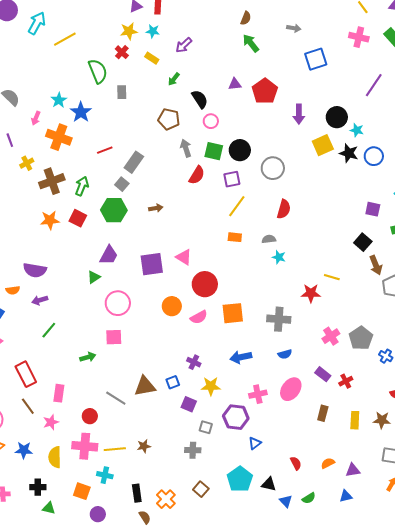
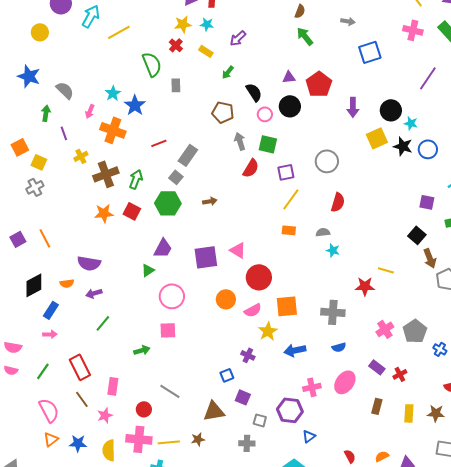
black circle: (240, 150) -> (290, 106), moved
brown triangle: (145, 386) -> (214, 411), moved
yellow star: (211, 386) -> (268, 331), moved, turned -30

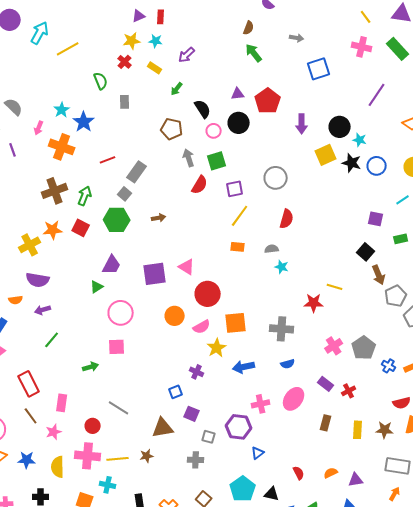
green semicircle: (152, 64) -> (101, 81), size x0.7
green square: (268, 144) -> (217, 161), turned -30
yellow cross: (81, 156) -> (30, 245), moved, size x1.5

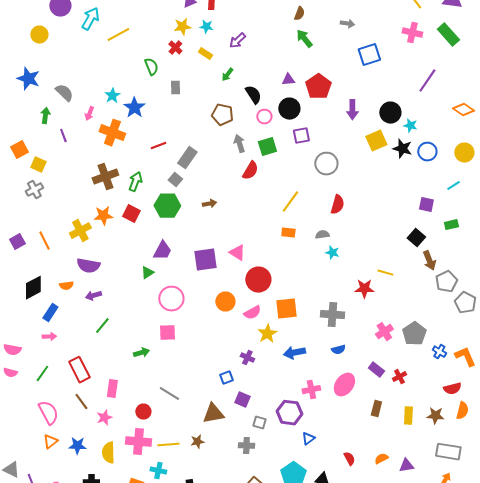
purple square: (235, 189) -> (301, 136), moved

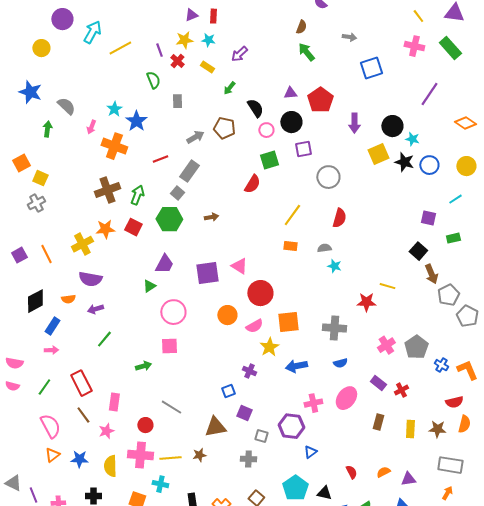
purple line: (63, 136) -> (159, 50), moved
gray arrow: (239, 144) -> (195, 137), moved, turned 78

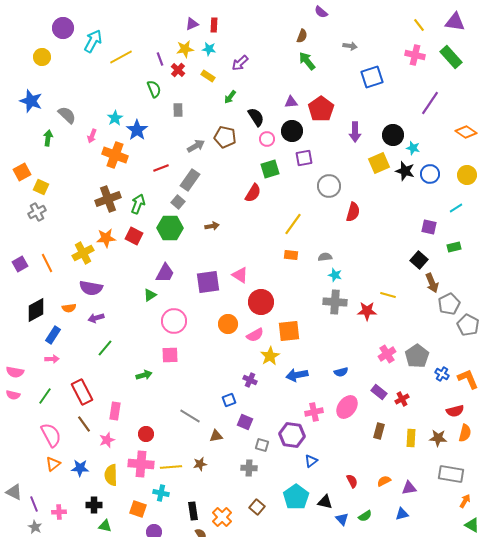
red semicircle: (339, 218) -> (353, 212), moved
gray cross: (334, 328) -> (335, 302), moved
gray line: (171, 407) -> (190, 416), moved
brown triangle: (215, 427) -> (216, 436), size x0.6
orange arrow: (447, 493) -> (465, 501), moved

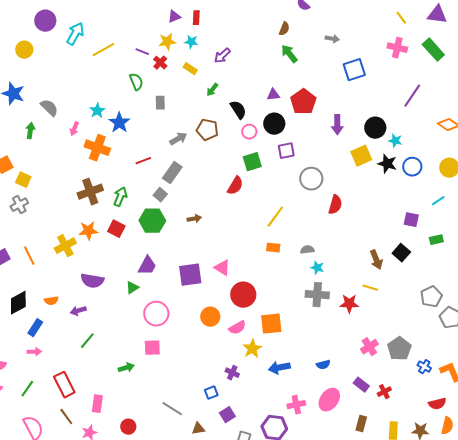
purple line: (160, 59) -> (142, 52), turned -48
brown arrow: (432, 283) -> (376, 260), moved
purple semicircle: (91, 288) -> (92, 281), moved
purple square: (245, 422) -> (227, 415), turned 35

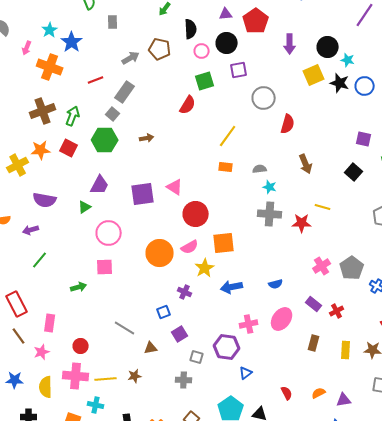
black semicircle: (238, 110) -> (191, 29), turned 30
brown arrow: (376, 260) -> (306, 164), moved
orange circle: (210, 317) -> (160, 253), moved, size x1.4

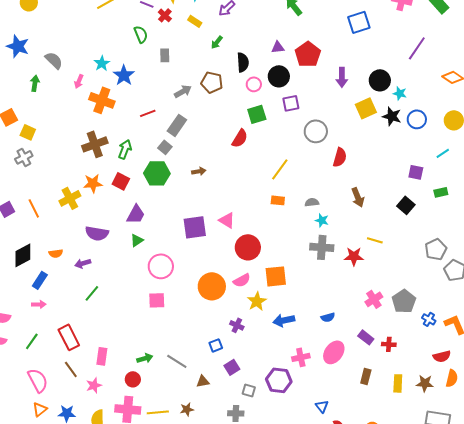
purple trapezoid: (100, 185) -> (136, 214), moved
green arrow: (79, 287) -> (145, 358), moved
red cross: (337, 311) -> (389, 344), turned 32
blue triangle: (246, 373) -> (322, 406), moved, turned -32

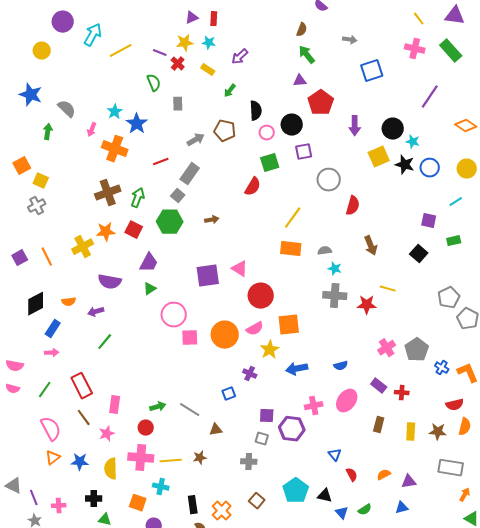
purple triangle: (278, 47) -> (300, 81), moved
orange rectangle: (278, 200) -> (291, 249), size x1.5
pink square: (157, 300) -> (190, 338), moved
purple square: (232, 367) -> (267, 416), moved, turned 35

